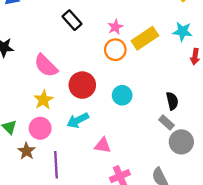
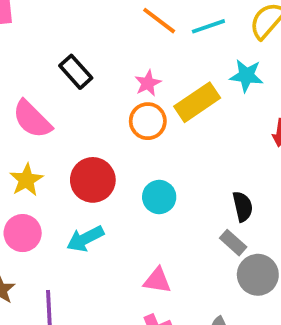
cyan star: (182, 31) -> (246, 76), moved
pink semicircle: (46, 66) -> (32, 119), moved
yellow star: (44, 100) -> (26, 180), moved
pink circle: (40, 128) -> (23, 233), moved
pink triangle: (103, 145) -> (157, 280), moved

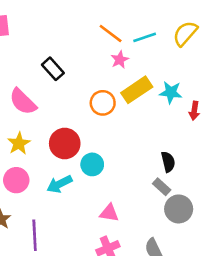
cyan star: (246, 76) -> (171, 92), moved
pink star: (148, 83) -> (120, 60), moved
cyan circle: (159, 197) -> (92, 164), moved

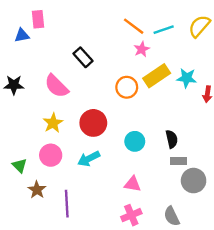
black semicircle: (168, 162) -> (172, 139), moved
cyan circle: (92, 164) -> (135, 141), moved
gray rectangle: (162, 187) -> (179, 161), turned -42

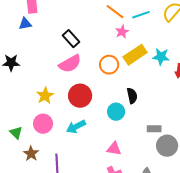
blue triangle: (22, 35) -> (25, 24), moved
pink semicircle: (56, 86) -> (70, 64), moved, turned -75
black semicircle: (172, 139) -> (132, 96), moved

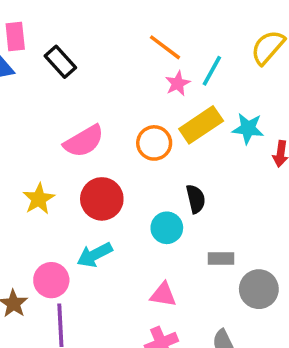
cyan line: (141, 15) -> (212, 71), moved, turned -42
black rectangle: (71, 39) -> (60, 62), moved
pink circle: (43, 124) -> (51, 280), moved
gray rectangle: (154, 129) -> (221, 258), moved

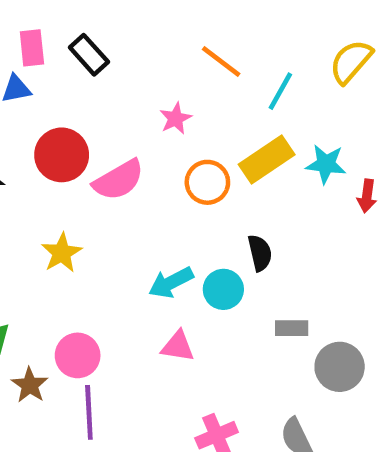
black rectangle: (60, 62) -> (89, 55), moved
pink star: (178, 83) -> (176, 118), moved
red circle: (102, 199) -> (62, 155), moved
cyan arrow: (95, 255) -> (171, 283), moved
pink triangle: (163, 295) -> (178, 346), moved

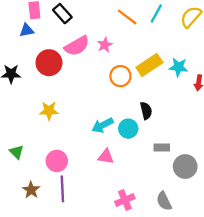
cyan line: (280, 91) -> (156, 14), moved
pink semicircle: (119, 180) -> (77, 46), moved
yellow star: (62, 253) -> (49, 111), turned 30
brown star: (30, 385) -> (31, 190), moved

